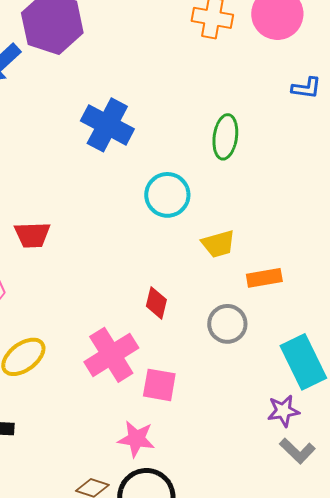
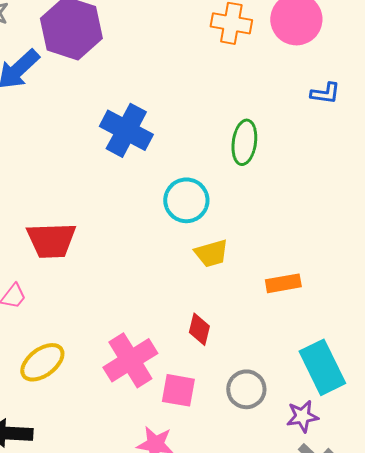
red trapezoid: (32, 235) -> (51, 240), size x1.4
yellow trapezoid: (218, 244) -> (211, 253), moved
red diamond: (156, 303) -> (199, 329), moved
gray circle: (227, 324) -> (246, 389), moved

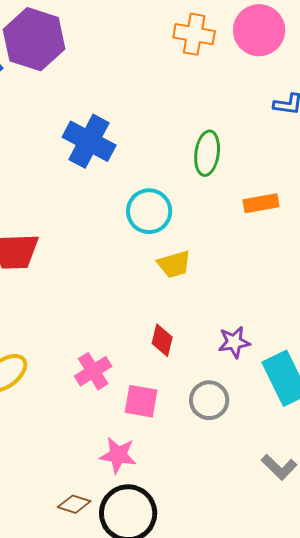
orange rectangle: (283, 283) -> (261, 203), moved
pink cross: (130, 360) -> (93, 371), size x0.7
purple star: (302, 416) -> (234, 342), moved

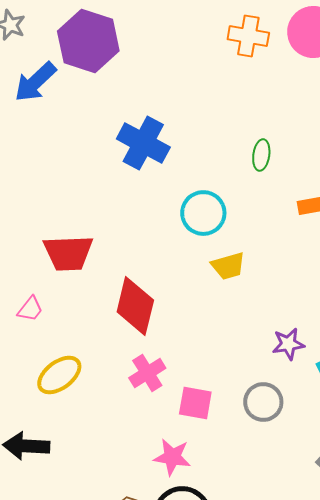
green ellipse: (207, 153) -> (261, 155), size x0.7
red diamond: (162, 340) -> (135, 306), moved, size x1.8

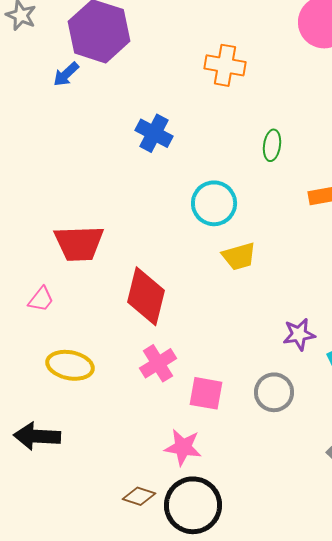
orange cross: (248, 36) -> (225, 65), moved
blue arrow: (35, 82) -> (66, 74), moved, size x0.6
blue cross: (143, 143) -> (154, 133), size x0.7
yellow ellipse: (59, 375) -> (70, 365), turned 48

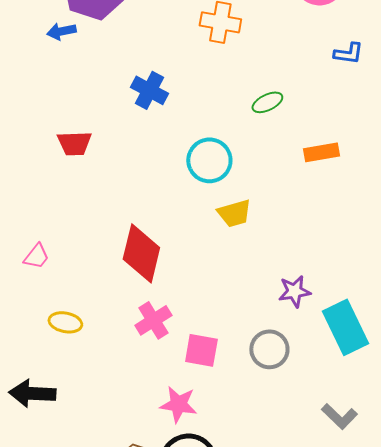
blue arrow: (66, 74) -> (61, 31), turned 32
green ellipse: (272, 145) -> (267, 102), turned 56
red trapezoid: (79, 243) -> (74, 143), moved, size x0.7
yellow ellipse: (70, 365) -> (65, 322), size x0.7

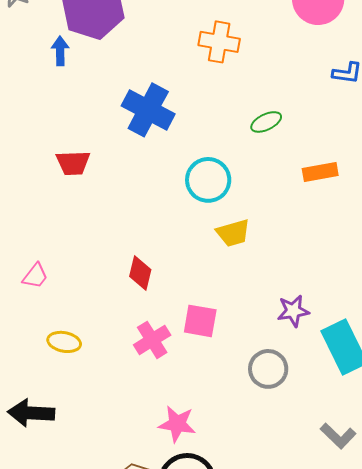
blue arrow: (61, 31) -> (60, 51), turned 100
blue cross: (149, 90) -> (148, 110), size x1.4
red diamond: (141, 253) -> (140, 273), size x0.6
pink square: (201, 350) -> (200, 321), moved

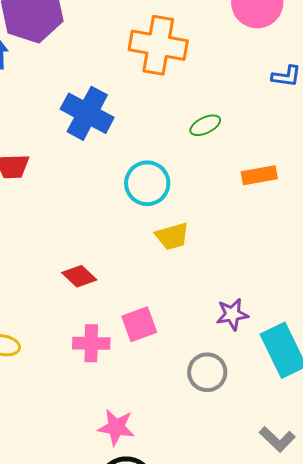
orange cross: (219, 42) -> (158, 45), size x1.4
red diamond: (140, 273) -> (79, 276), turned -60
pink square: (200, 321) -> (139, 324), turned -30
pink cross: (152, 340) -> (91, 343), turned 33

